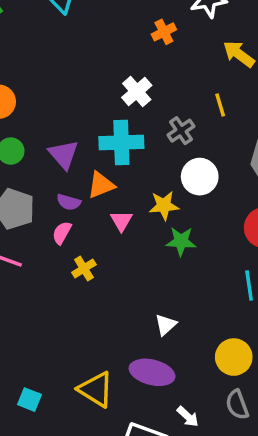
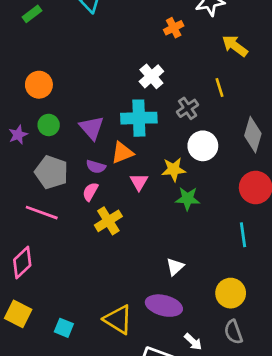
yellow cross: (84, 268) -> (108, 221), size x1.4

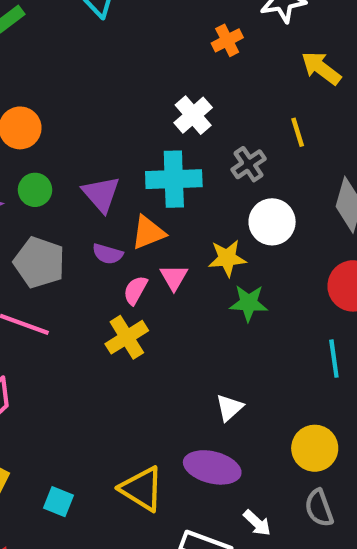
pink semicircle: (90, 192) -> (135, 290), moved

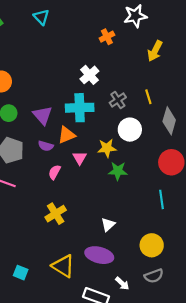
yellow arrow: (321, 68) -> (155, 51), turned -100
yellow line: (298, 132) -> (148, 97), moved
pink semicircle: (135, 290) -> (54, 172), moved
yellow cross: (127, 337) -> (56, 214), moved
gray semicircle: (319, 508) -> (154, 276), turned -90

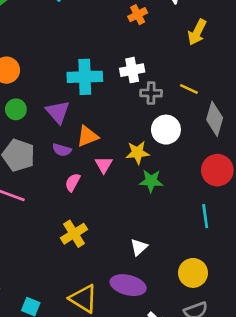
white cross: (89, 75) -> (132, 70), moved, turned 30
yellow line: (148, 97) -> (189, 89), turned -48
gray cross: (118, 100) -> (151, 93), turned 35
cyan cross: (80, 108) -> (85, 77), moved

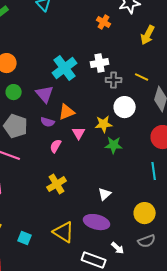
orange cross: (138, 15) -> (104, 22), turned -32
cyan cross: (85, 77) -> (65, 68), turned -35

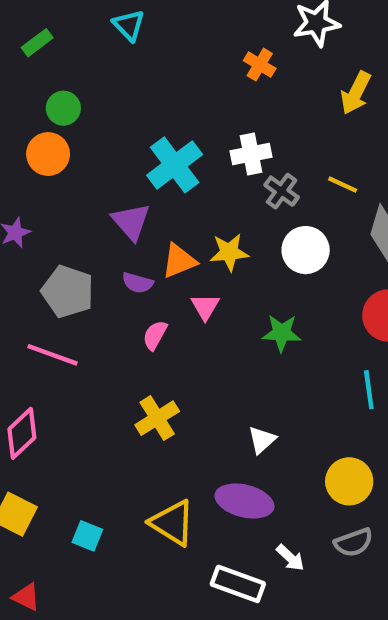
gray cross: (114, 80) -> (282, 191), turned 35
green circle: (14, 92) -> (63, 108), moved
yellow star: (104, 124) -> (229, 252), moved

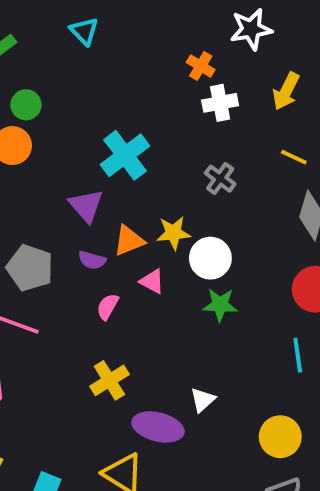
white cross: (251, 154) -> (220, 103), moved
yellow line: (343, 185) -> (294, 157), moved
white circle: (306, 250) -> (210, 258), moved
pink triangle: (205, 307) -> (152, 281), turned -32
purple ellipse: (244, 501) -> (158, 427), moved

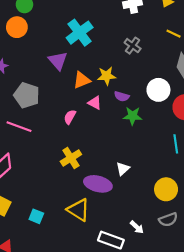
white circle: (210, 258) -> (158, 90), moved
purple semicircle: (92, 260) -> (122, 96), moved

